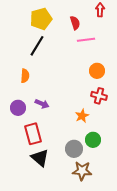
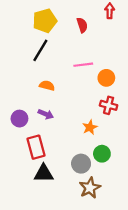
pink line: (86, 40) -> (83, 65), moved
orange semicircle: (25, 76) -> (47, 86), moved, turned -80
black triangle: (40, 158) -> (44, 174), turned -42
brown star: (82, 171) -> (90, 188), turned -30

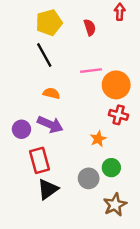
black line: (40, 50) -> (44, 55), turned -60
orange circle: (106, 78) -> (116, 85), size x1.5
purple arrow: (46, 114) -> (50, 124), size x1.5
black triangle: (44, 174) -> (48, 189), turned -35
brown star: (90, 188) -> (115, 205), moved

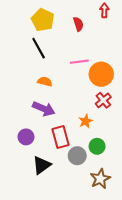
yellow pentagon: (49, 23) -> (43, 20), turned -30
red cross: (119, 115) -> (103, 100), turned 35
purple circle: (21, 129) -> (26, 137), moved
red rectangle: (39, 160) -> (60, 137), moved

